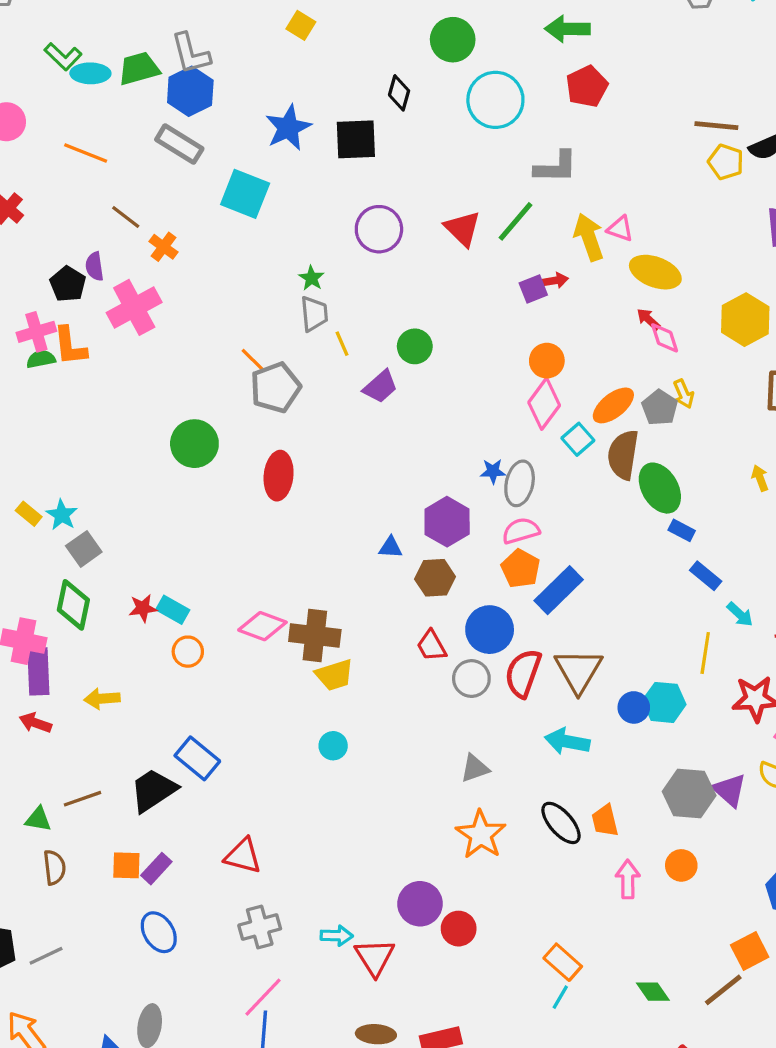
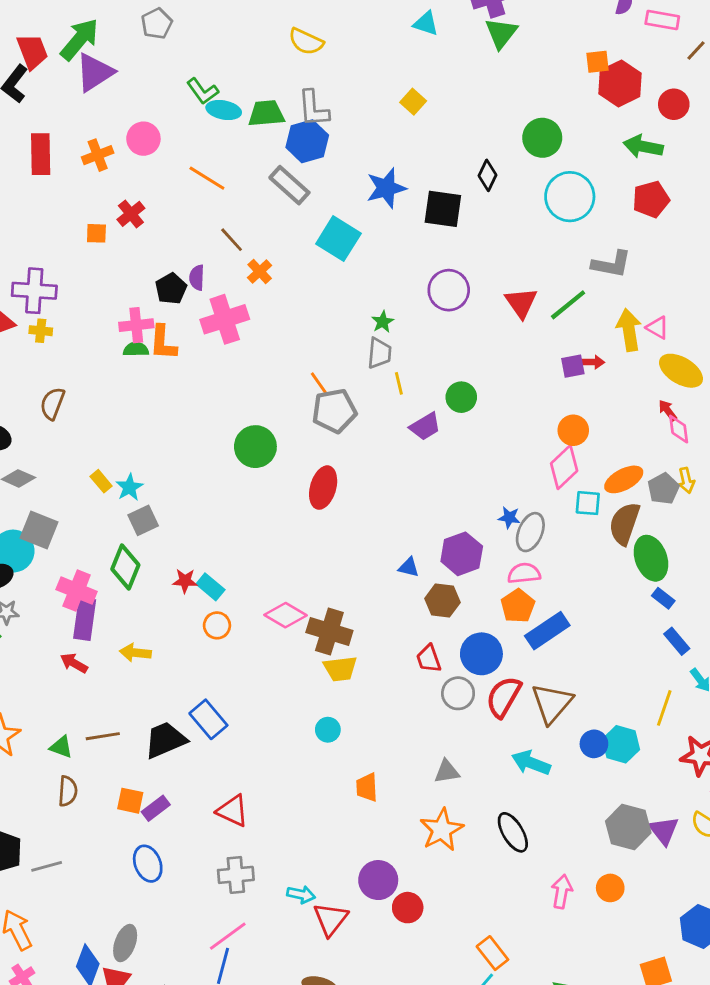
cyan square: (578, 439) -> (588, 503), turned 36
orange trapezoid: (605, 821) -> (367, 787), moved

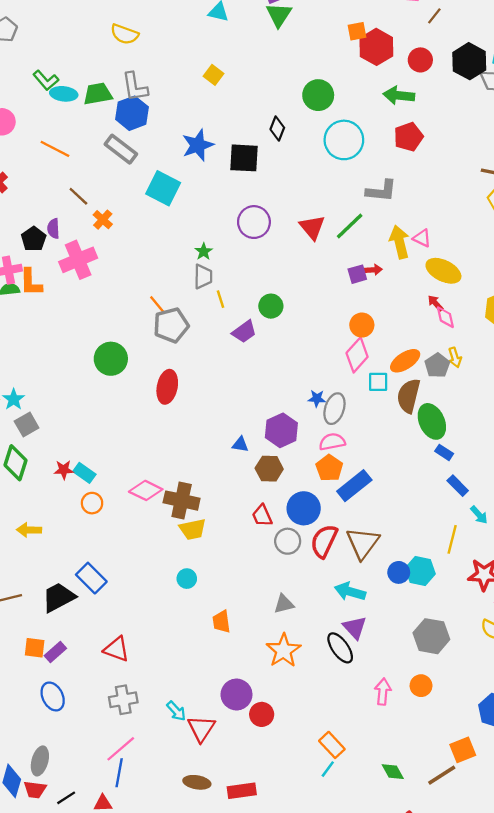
purple triangle: (664, 830) -> (355, 628), moved
cyan arrow: (301, 895) -> (176, 711), turned 40

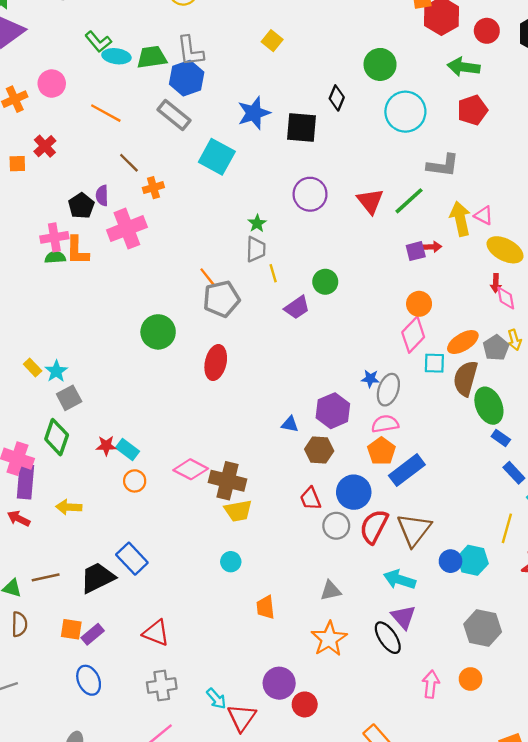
orange cross: (103, 220) -> (153, 188), turned 30
red arrow: (435, 303) -> (496, 283), turned -138

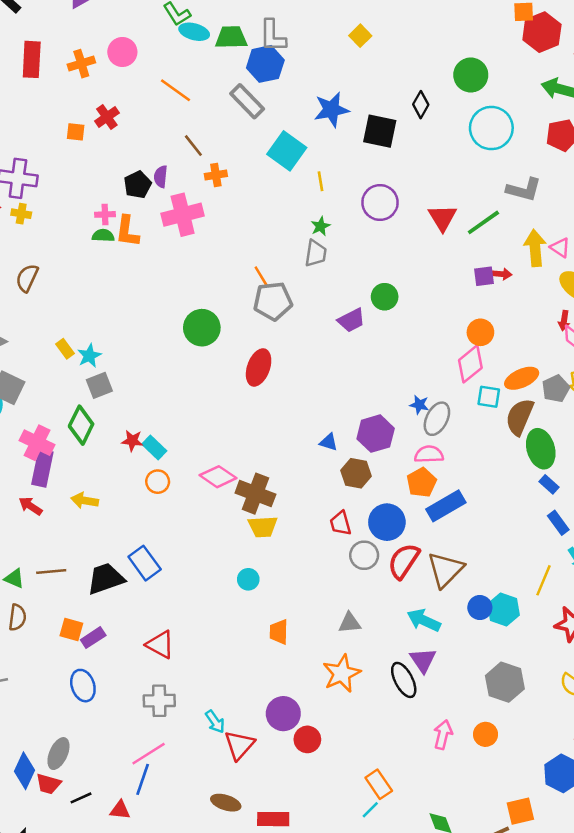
pink cross: (54, 237) -> (105, 214), size x0.7
yellow line: (273, 273) -> (320, 181), moved

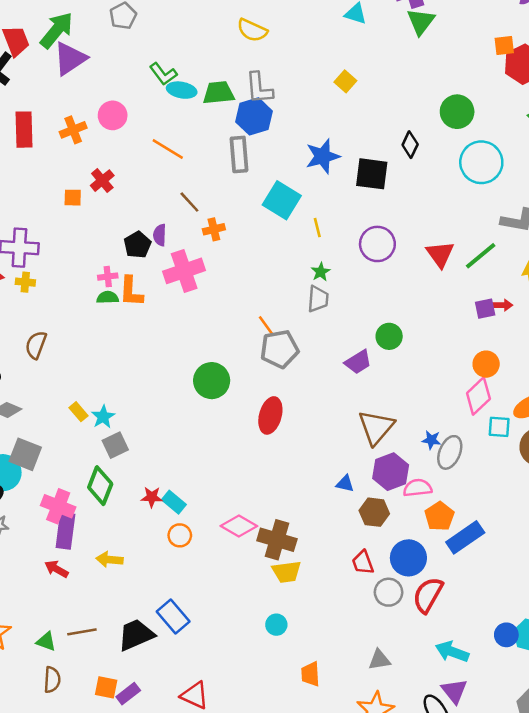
gray rectangle: (247, 101) -> (239, 154), turned 44
pink semicircle: (429, 454) -> (418, 488), moved
brown triangle: (446, 570) -> (376, 427), moved

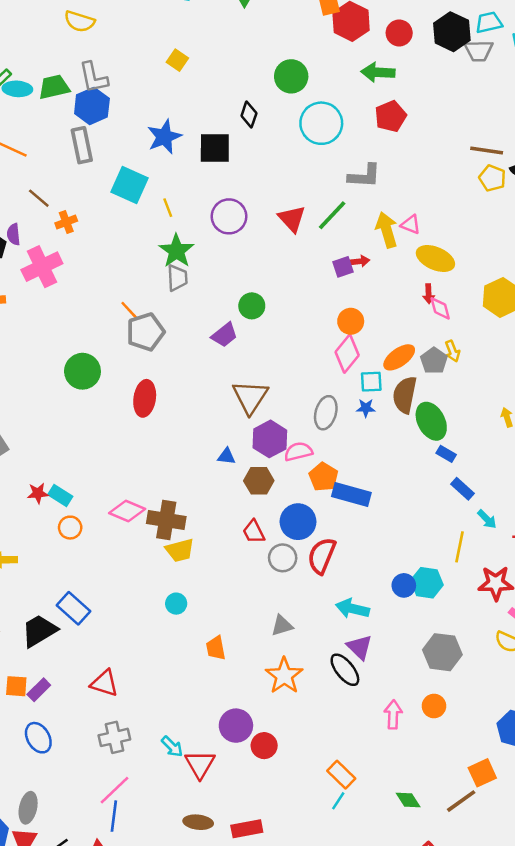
green star: (321, 272) -> (176, 251), size x1.8
blue star: (431, 440) -> (366, 408), moved
blue rectangle: (465, 537) -> (351, 494), turned 57

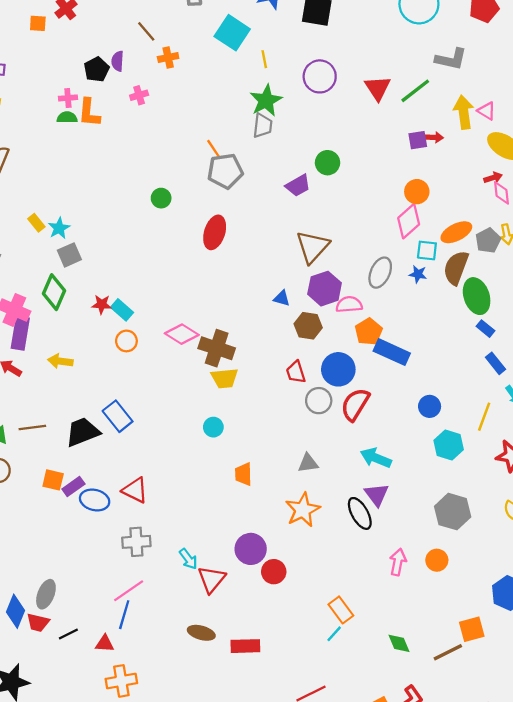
pink cross: (42, 267) -> (139, 95), size x0.5
red arrow: (429, 294) -> (493, 178), turned -114
green circle: (82, 371) -> (161, 198), size x0.6
blue circle: (404, 585) -> (430, 406), moved
blue ellipse: (38, 738) -> (95, 500), moved, turned -56

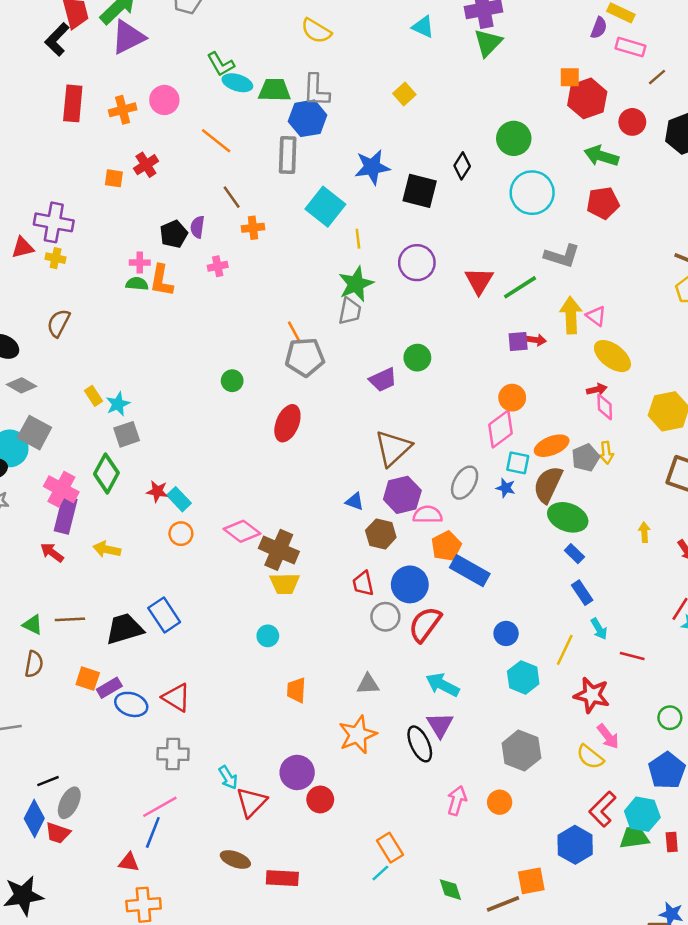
green ellipse: (477, 296) -> (568, 517), turned -56
black line: (68, 634) -> (48, 781), moved

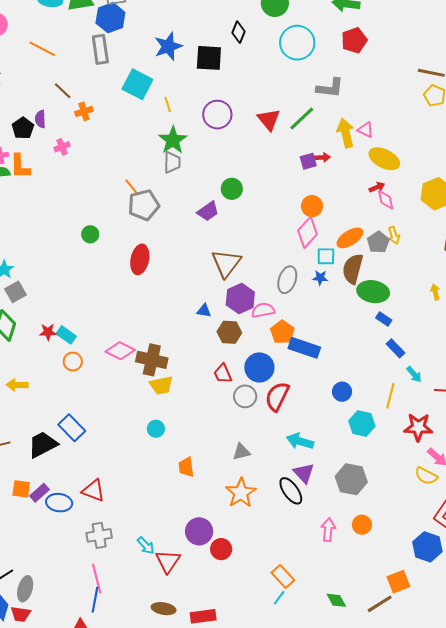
gray hexagon: (521, 751) -> (351, 479), moved
pink line: (160, 807) -> (97, 579), turned -64

